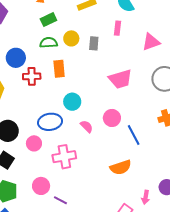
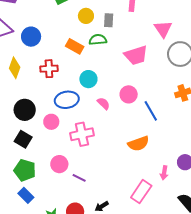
pink triangle: (151, 42) -> (163, 29), moved, turned -42
green semicircle: (49, 43) -> (98, 40), moved
orange rectangle: (59, 69) -> (75, 46), turned -54
red cross: (32, 76) -> (49, 69), moved

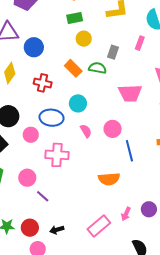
yellow circle: (86, 16) -> (84, 39), moved

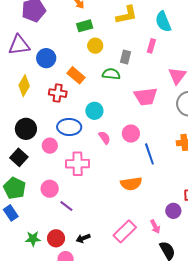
orange rectangle: (73, 68) -> (76, 75), moved
pink arrow: (126, 214) -> (155, 227), moved, turned -48

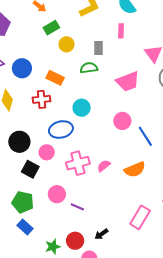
pink semicircle: (105, 138) -> (104, 166), moved, turned -80
black square: (19, 157) -> (30, 169), moved

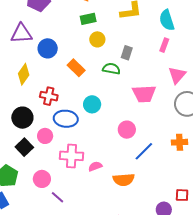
pink rectangle: (121, 31) -> (164, 45), moved
red cross: (42, 99) -> (49, 96), moved
blue line: (145, 136) -> (144, 151), turned 60

